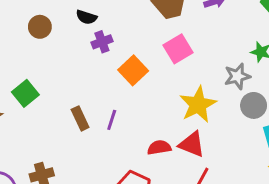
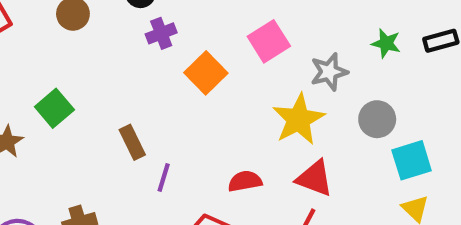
gray star: (237, 76) -> (329, 72), moved
purple line: (112, 120) -> (164, 178), moved
red triangle: (192, 144) -> (315, 178), moved

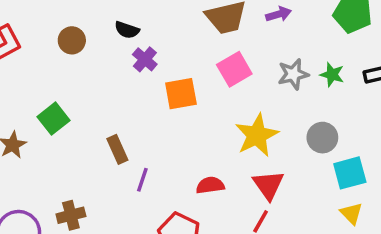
purple cross: (161, 33) -> (145, 59), turned -30
gray star: (329, 72) -> (293, 74), moved
orange square: (206, 73) -> (181, 94), turned 32
red triangle: (315, 178) -> (268, 185), turned 32

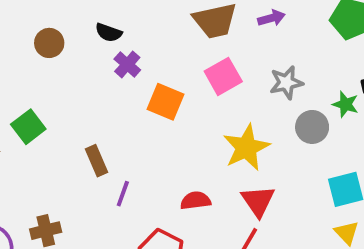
green star: (332, 75) -> (345, 104), moved
orange square: (181, 94) -> (166, 102), turned 32
gray circle: (322, 138) -> (312, 127), moved

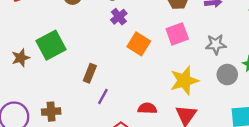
green square: (28, 127) -> (51, 45), size x1.4
brown rectangle: (96, 161) -> (90, 73), turned 36

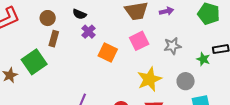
brown rectangle: (90, 73) -> (54, 39), moved
gray circle: (227, 75) -> (186, 81), moved

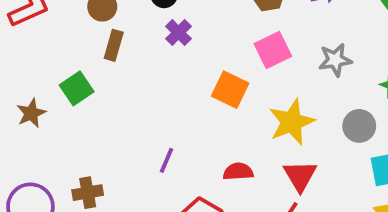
orange square: (108, 53) -> (230, 90), moved
green square: (34, 62) -> (77, 88), size x0.7

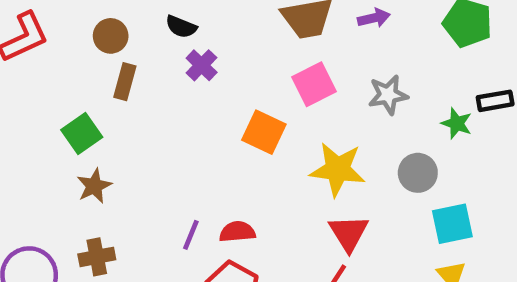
brown star: (31, 113) -> (94, 186), moved
yellow star: (292, 122) -> (338, 169), turned 30
purple line: (166, 160) -> (191, 235), moved
red semicircle: (238, 172) -> (237, 232), moved

